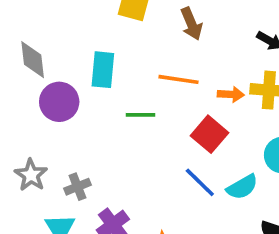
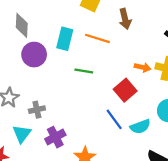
orange line: (179, 79) -> (97, 38), moved

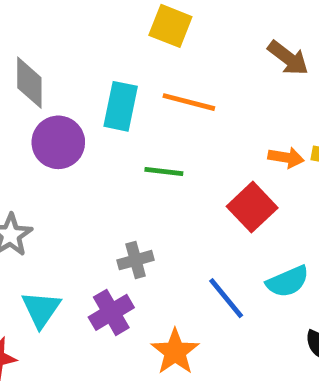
brown arrow: (125, 19) -> (288, 58), moved, turned -36
gray cross: (37, 110) -> (136, 260), moved
blue line: (114, 119) -> (226, 298), moved

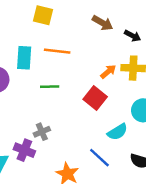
orange arrow: (286, 158) -> (108, 72), turned -42
blue line: (226, 298) -> (99, 158), moved
purple cross: (111, 312) -> (24, 150), moved, turned -30

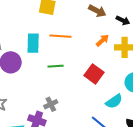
orange arrow: (108, 72) -> (102, 40), moved

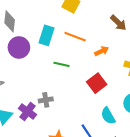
orange arrow: (102, 40) -> (102, 51), moved
cyan semicircle: (114, 101) -> (108, 116), turned 78

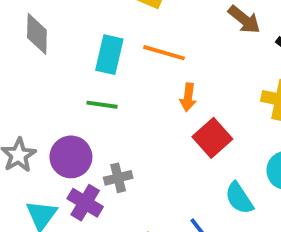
purple circle: (19, 47) -> (71, 157), moved
orange arrow: (102, 51) -> (188, 97), moved, turned 128
green line: (62, 64) -> (102, 105), moved

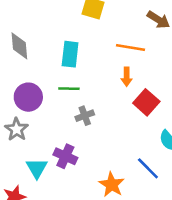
orange line: (164, 53) -> (131, 47), moved
purple circle: (71, 157) -> (28, 97), moved
gray cross: (118, 178) -> (85, 116), moved

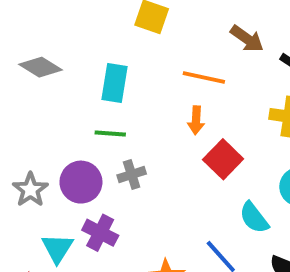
gray diamond: (19, 46) -> (40, 67), turned -56
purple circle: (28, 97) -> (81, 182), moved

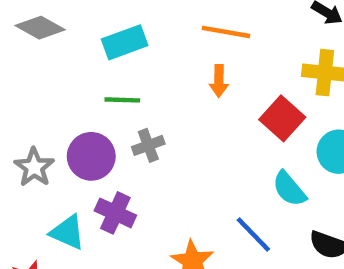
cyan rectangle: (114, 83) -> (125, 42), turned 63
red square: (223, 159) -> (282, 118), moved
cyan triangle: (57, 248) -> (67, 232), turned -36

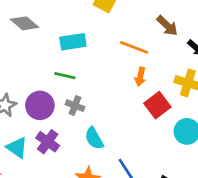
orange arrow: (219, 81) -> (140, 77), moved
gray cross: (148, 145) -> (75, 106), turned 30
cyan semicircle: (289, 189) -> (94, 138), moved

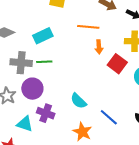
gray cross: (75, 106) -> (21, 63), moved, size x1.5

